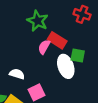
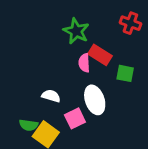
pink semicircle: (44, 47) -> (84, 63), turned -32
white ellipse: (66, 66) -> (95, 100), moved

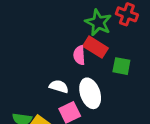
green star: (76, 31) -> (98, 23), moved
white semicircle: (51, 96) -> (59, 86), moved

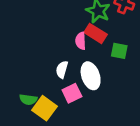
white semicircle: (59, 86) -> (62, 70), turned -91

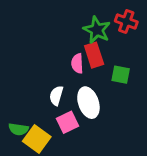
red rectangle: (96, 33) -> (94, 55), turned 40

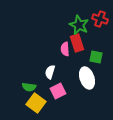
white ellipse: (88, 103) -> (87, 78), moved
green semicircle: (19, 129) -> (29, 87), moved

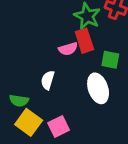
pink semicircle: (65, 49) -> (68, 49), turned -104
pink square: (58, 91) -> (59, 126), moved

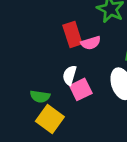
red rectangle: (84, 41) -> (72, 34), moved
pink square: (59, 126) -> (81, 89), moved

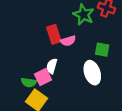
pink square: (81, 89) -> (43, 77), moved

